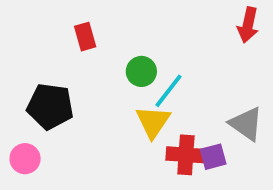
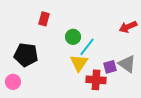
red arrow: (248, 25) -> (128, 27), moved, turned 54
red rectangle: (85, 37) -> (44, 19), turned 32
purple square: (213, 157) -> (110, 67), moved

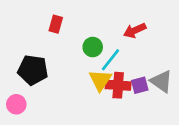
red arrow: (128, 27) -> (135, 30), moved
red cross: (96, 80) -> (118, 85), moved

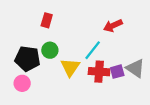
green circle: (93, 47) -> (50, 50), moved
yellow triangle: (100, 80) -> (70, 67), moved
pink circle: (16, 104) -> (22, 83), moved

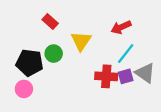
red rectangle: (47, 20) -> (50, 22), turned -64
cyan line: (93, 50) -> (126, 54), moved
yellow triangle: (70, 67) -> (81, 41), moved

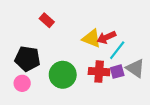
red arrow: (121, 27) -> (107, 37), moved
yellow triangle: (81, 41) -> (92, 38), moved, turned -42
green circle: (54, 54) -> (63, 75), moved, size x1.6

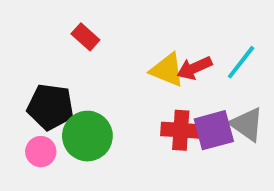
cyan line: (117, 50) -> (241, 62), moved
purple square: (117, 72) -> (214, 130), size x1.5
green circle: (63, 75) -> (87, 136), moved

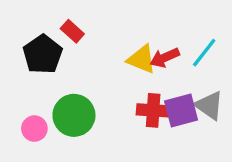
black pentagon: (50, 107) -> (43, 54), moved, turned 30

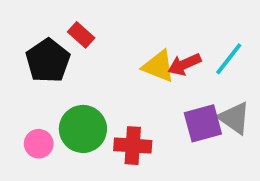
red cross: (153, 110) -> (133, 146), moved

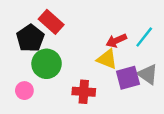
red rectangle: (81, 35) -> (51, 22), size x1.5
yellow triangle: (159, 66) -> (107, 59), moved
green circle: (83, 129) -> (47, 64), moved

